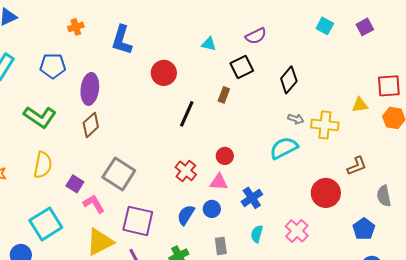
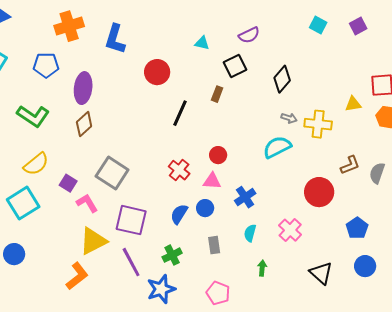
orange cross: (76, 27) -> (69, 26), size x1.8
yellow semicircle: (43, 165) -> (36, 164), turned 40
gray semicircle: (384, 196) -> (377, 173), moved, turned 30
cyan square: (46, 224) -> (23, 203), moved

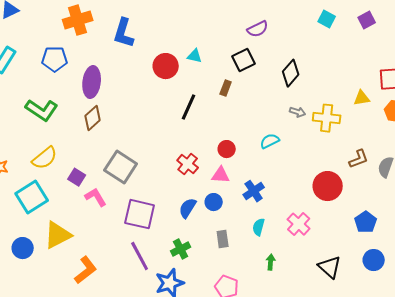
cyan triangle: (202, 43) -> (195, 56), moved
cyan semicircle: (277, 147) -> (270, 141), moved, size x0.7
yellow triangle: (93, 241) -> (58, 235), moved

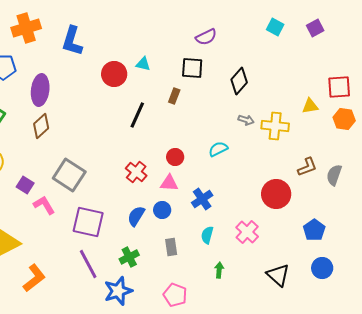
black square: (244, 60) -> (192, 68), turned 30

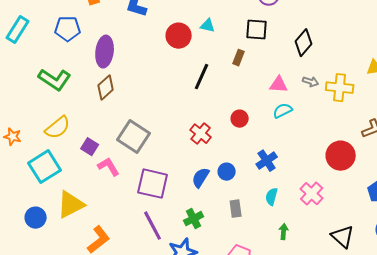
pink triangle: (169, 183) -> (279, 85), moved

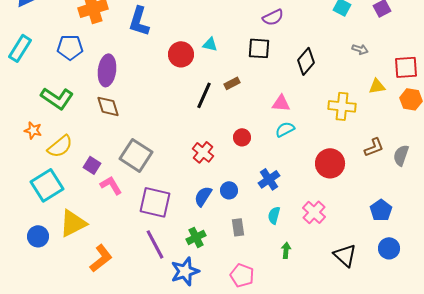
brown rectangle: (239, 58) -> (232, 83), moved, turned 42
gray arrow: (311, 82) -> (360, 49), moved
brown diamond: (106, 88) -> (108, 106), turned -65
orange star: (13, 137) -> (33, 130), moved
red circle: (341, 156) -> (330, 163), moved

